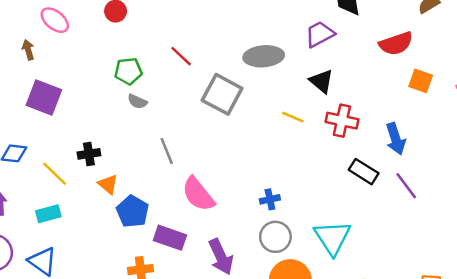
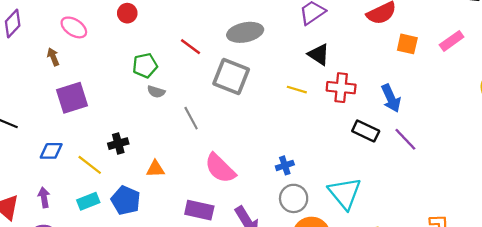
gray ellipse: (264, 56) -> (245, 32), moved
purple square: (44, 98) -> (72, 98), turned -32
gray line: (167, 151) -> (191, 118), moved
orange triangle: (108, 184) -> (155, 169), moved, turned -36
blue pentagon: (133, 211) -> (126, 200), moved

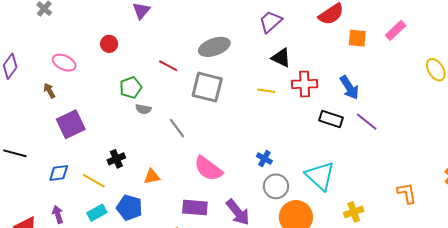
blue cross: (285, 165) -> (264, 159), turned -35

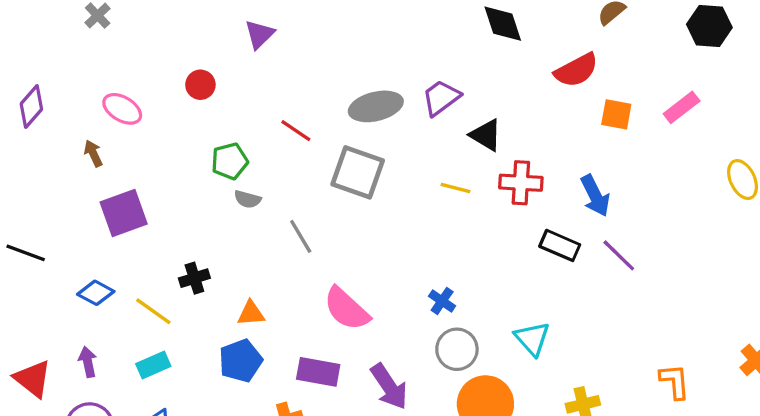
purple trapezoid: (271, 22) -> (441, 98), moved
blue diamond: (59, 173) -> (96, 293), turned 30
cyan triangle: (320, 176) -> (532, 339), size x0.7
blue pentagon: (129, 208) -> (241, 361), moved, turned 30

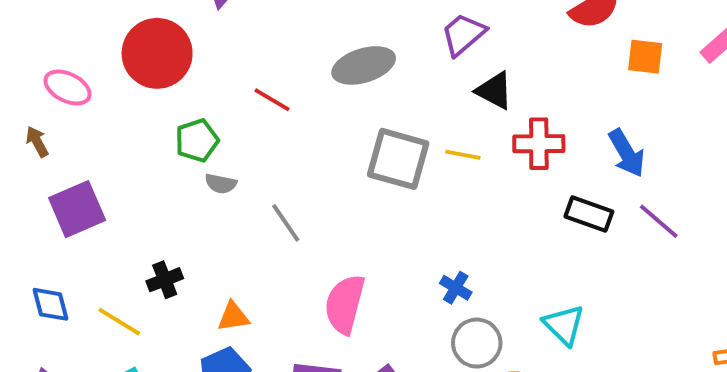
red circle: (200, 85) -> (157, 53), size x2.0
purple trapezoid: (441, 98) -> (463, 34), moved
gray square: (358, 172) -> (398, 159), moved
blue diamond: (96, 293) -> (51, 304), turned 51
pink semicircle: (347, 309) -> (345, 304), turned 66

